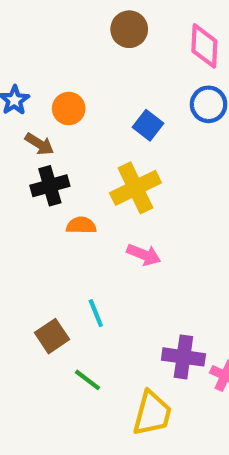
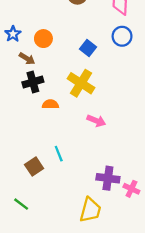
yellow cross: (135, 188) -> (81, 83), turned -32
pink arrow: (144, 255) -> (96, 121), moved
green line: (87, 380) -> (21, 204), moved

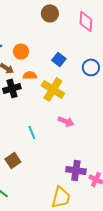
blue circle: (122, 36) -> (91, 67), moved
orange semicircle: (50, 104) -> (30, 75), moved
cyan line: (59, 154) -> (32, 132), moved

